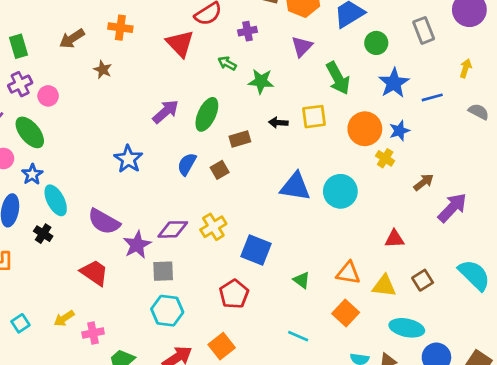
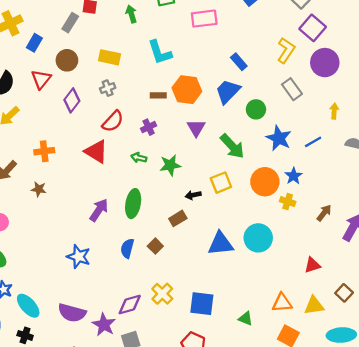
brown rectangle: (240, 139) -> (178, 218), moved

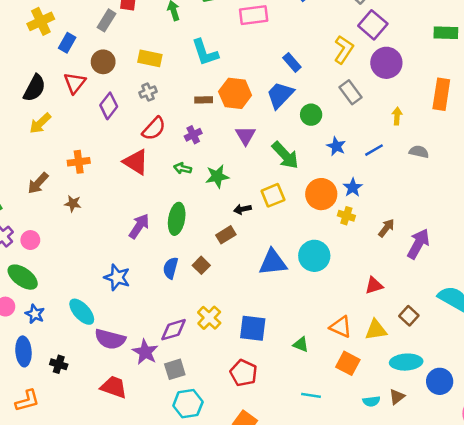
blue star: (279, 138) -> (336, 146), size x0.7
orange triangle: (282, 303) -> (341, 327), turned 30
cyan ellipse: (28, 306) -> (82, 312), moved

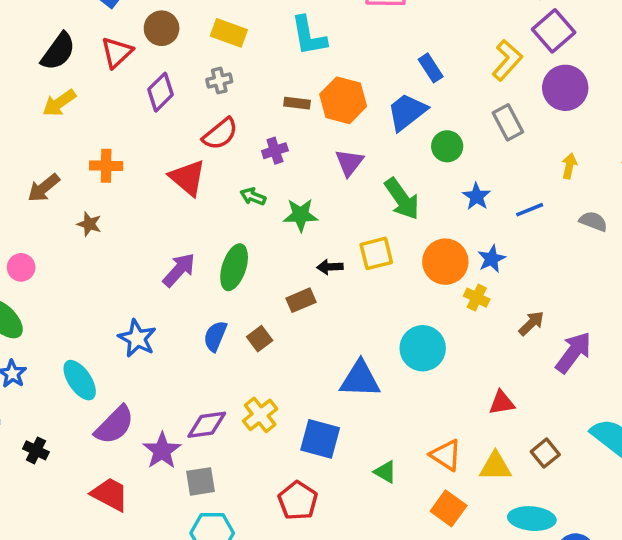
blue triangle: (273, 262) -> (360, 379), moved
purple semicircle: (110, 339) -> (114, 425), turned -68

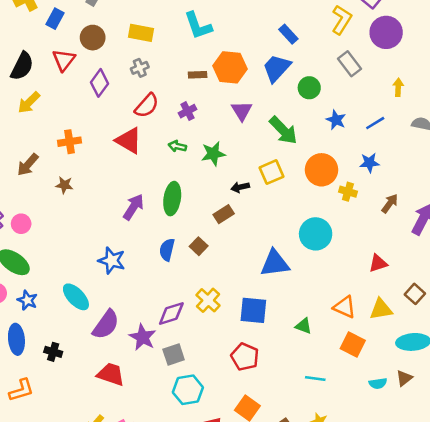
blue star: (492, 259) -> (369, 163), moved, turned 30

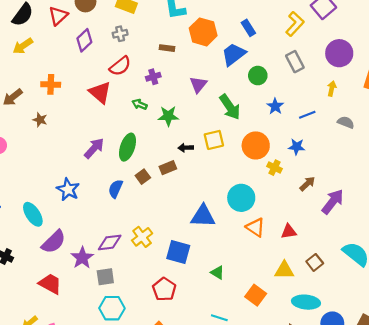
purple circle: (386, 32) -> (339, 53), moved
orange hexagon: (230, 67) -> (203, 32), moved
brown square: (199, 246) -> (143, 177), moved
orange triangle: (345, 307) -> (255, 227), moved

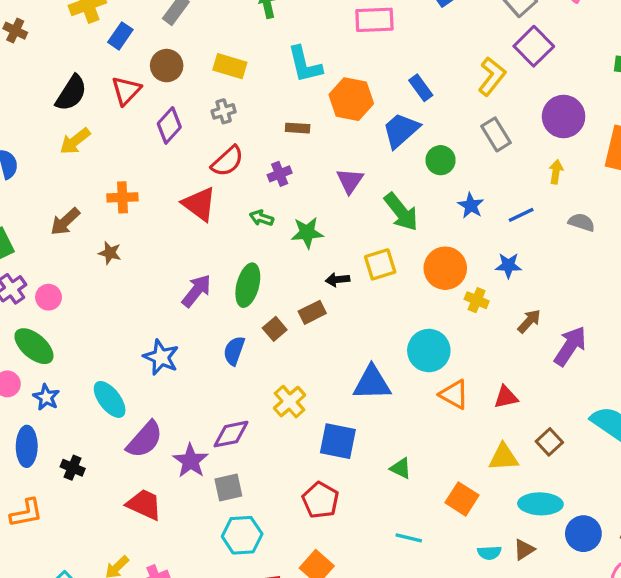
yellow cross: (142, 237) -> (290, 402), moved

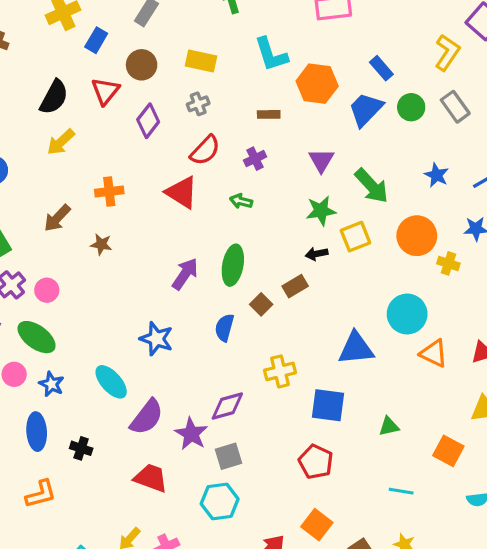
green circle: (441, 160) -> (411, 107), moved
green star: (307, 233) -> (321, 211), moved
yellow cross: (290, 402) -> (280, 371), turned 32
green triangle: (401, 468) -> (389, 426), turned -35
cyan hexagon: (242, 535) -> (220, 501), moved

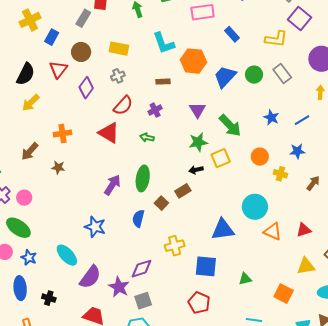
yellow L-shape: (447, 53) -> (276, 39), turned 65
blue rectangle: (381, 68) -> (232, 34), moved
orange circle: (417, 236) -> (260, 157), size x0.7

